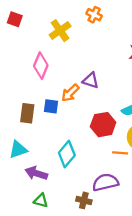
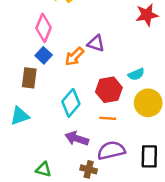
blue square: (51, 106) -> (44, 55), moved, turned 35
orange line: (120, 153) -> (108, 118), moved
cyan diamond: (67, 154) -> (71, 103), moved
purple arrow: (36, 173) -> (77, 139), moved

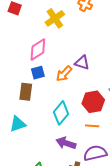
pink diamond: (44, 28) -> (38, 50), turned 35
blue square: (44, 55) -> (38, 73), turned 32

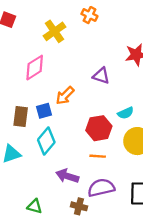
purple triangle: (82, 63) -> (101, 76), moved
blue square: (38, 73) -> (44, 111), moved
cyan diamond: (61, 113) -> (46, 141), moved

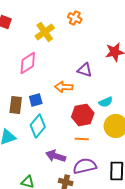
orange arrow: (65, 96) -> (64, 87), moved, turned 48

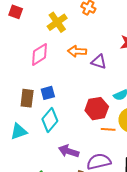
orange arrow: (64, 87) -> (77, 51), moved
orange line: (82, 139) -> (108, 129), moved

